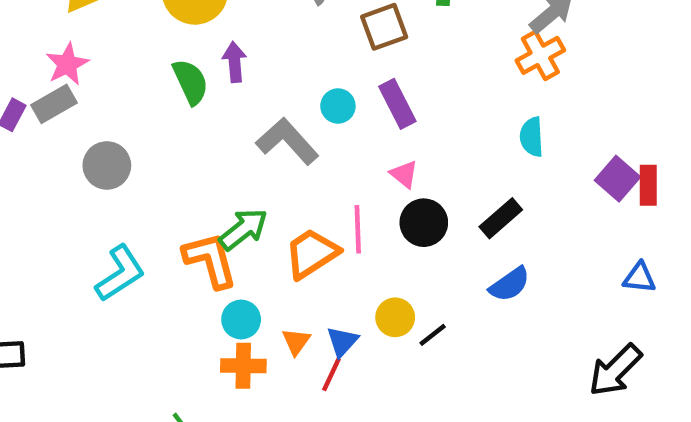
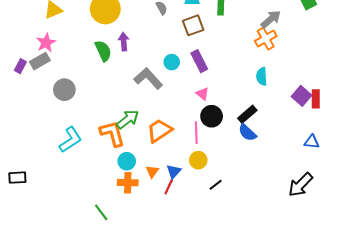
pink line: (358, 229) -> (196, 133), moved
blue semicircle: (510, 284) -> (247, 133), moved, turned 78
black line: (433, 335) -> (216, 185), moved

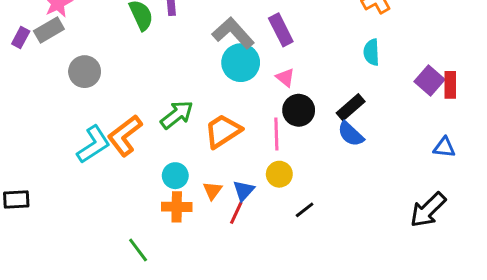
cyan circle: (172, 62) -> (241, 63), moved, size x1.6
gray L-shape: (148, 78) -> (233, 33), moved
orange L-shape: (112, 134) -> (125, 136), moved, turned -112

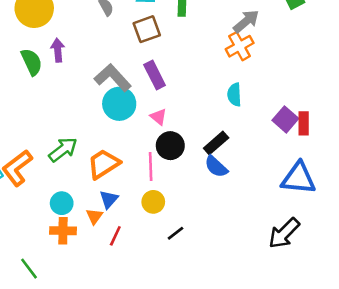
blue triangle: (444, 147) -> (298, 178), size x1.8
blue triangle: (244, 191) -> (109, 199), moved

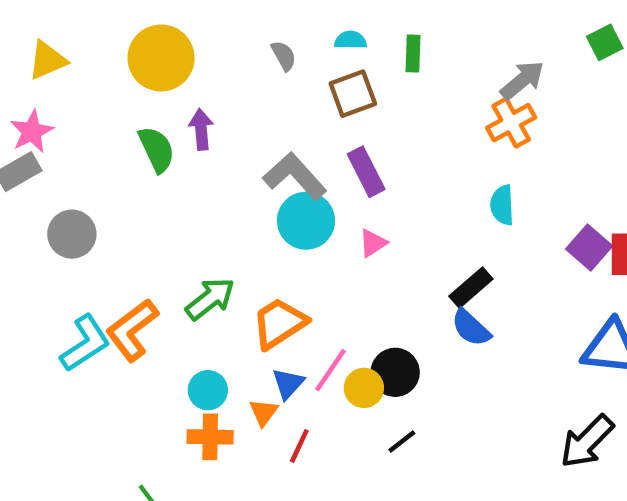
pink triangle: (158, 117) -> (373, 243), turned 48
black circle: (170, 146) -> (395, 372), moved
pink line: (151, 167) -> (330, 370), moved, turned 36

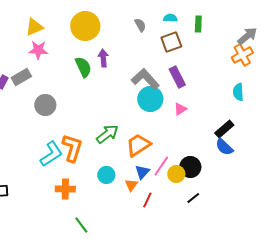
pink star: (32, 132) -> (38, 50), moved, turned 30
orange L-shape: (132, 330) -> (72, 148), turned 144
orange cross: (210, 437) -> (65, 189), moved

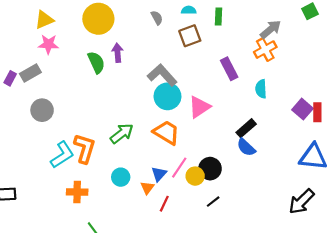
purple rectangle: (177, 77) -> (229, 69), moved
gray circle: (45, 105) -> (42, 110), moved
pink triangle: (180, 109) -> (199, 107), size x1.6
orange trapezoid: (138, 145) -> (166, 132), moved, turned 64

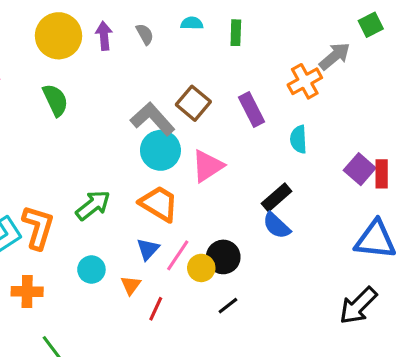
gray arrow: (271, 29) -> (335, 56), moved
brown square: (190, 36) -> (193, 103), moved, turned -30
purple arrow: (118, 53) -> (104, 36), moved
blue triangle: (159, 174) -> (148, 249), moved

